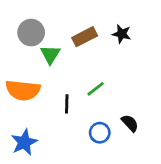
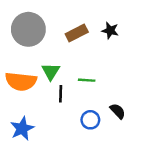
gray circle: (31, 33) -> (28, 29), size x1.4
green triangle: (50, 54) -> (51, 71), moved
green line: (96, 89) -> (87, 80), turned 42

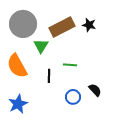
brown rectangle: (77, 33) -> (62, 27), size x1.4
green triangle: (51, 71) -> (41, 46), moved
orange semicircle: (21, 81) -> (17, 66), turned 55

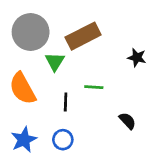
black star: (89, 25) -> (137, 58), moved
blue circle: (73, 97) -> (63, 140), moved

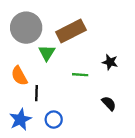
black star: (137, 58) -> (110, 62), moved
orange semicircle: (22, 89) -> (19, 76), size x0.7
black line: (66, 102) -> (36, 93), moved

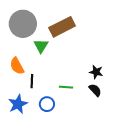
black star: (110, 62) -> (96, 72), moved
green line: (80, 75) -> (66, 87), moved

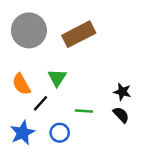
green triangle: (41, 46) -> (57, 78), moved
black line: (32, 81) -> (40, 103), turned 40

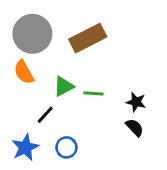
green triangle: (57, 78) -> (64, 86), turned 30
orange semicircle: (21, 84) -> (24, 72), moved
green line: (84, 111) -> (93, 93), moved

